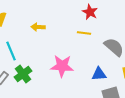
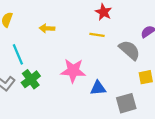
blue triangle: (99, 74) -> (98, 88), moved

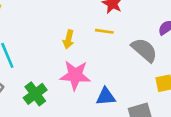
yellow arrow: (47, 28) -> (68, 39), moved, turned -80
green cross: (31, 79) -> (35, 94), moved

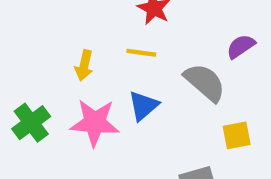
green cross: (35, 94) -> (31, 123), moved
blue triangle: (106, 97) -> (143, 106), moved, turned -36

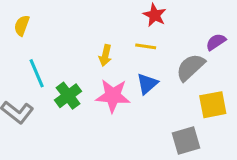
gray semicircle: (205, 82) -> (190, 67), turned -84
yellow square: (237, 135) -> (213, 105), size x1.4

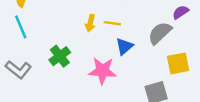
yellow line: (146, 46) -> (112, 23), moved
cyan line: (37, 73) -> (21, 27), moved
pink star: (113, 96) -> (102, 71), moved

